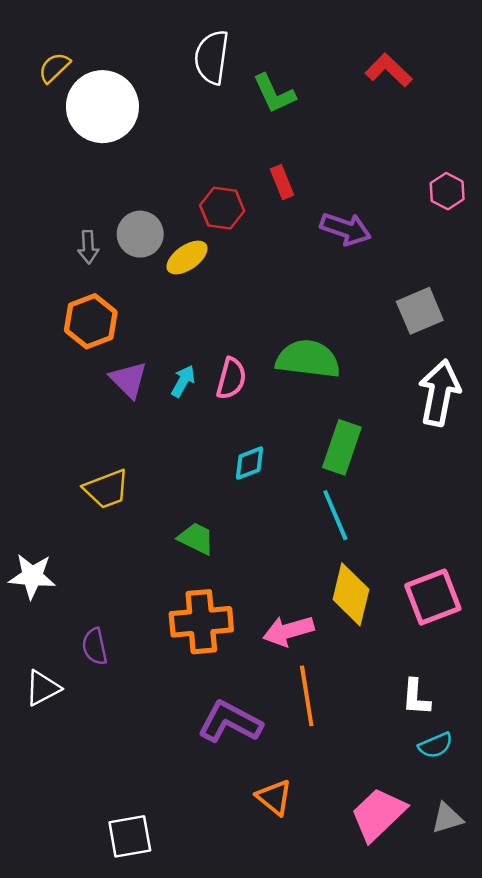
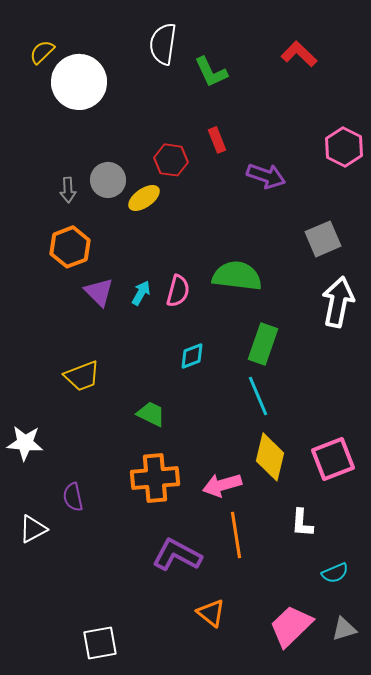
pink hexagon: (447, 191) -> (344, 147), size x1.4
white L-shape: (416, 697) -> (302, 523), moved

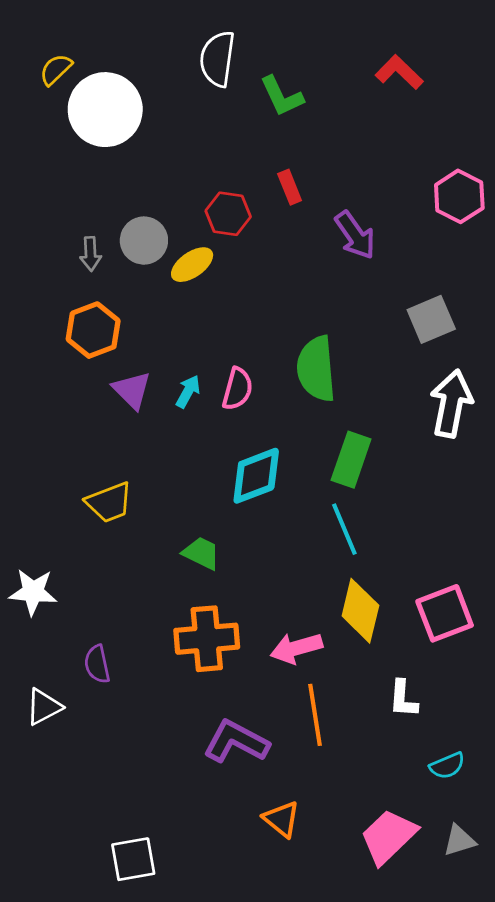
purple arrow: (266, 176) -> (355, 235), turned 36
green semicircle: (237, 276) -> (316, 369), turned -102
cyan diamond: (192, 356) -> (256, 476), size x1.6

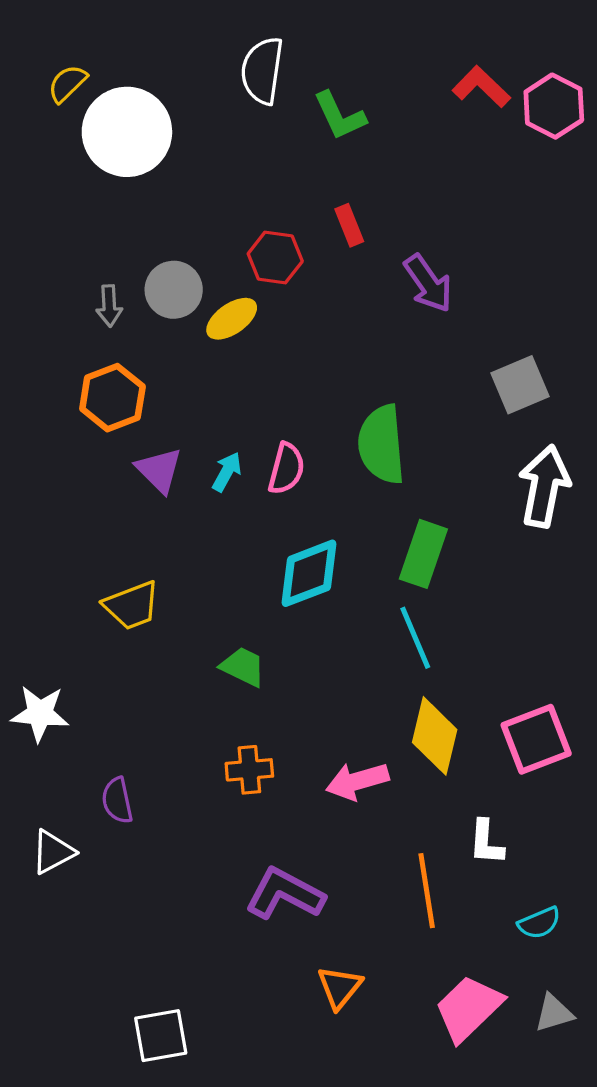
pink hexagon: (459, 196) -> (554, 106), moved
orange cross: (207, 639) -> (249, 770), size x0.6
orange line: (315, 715) -> (427, 891), moved
orange triangle: (282, 819) -> (340, 987), turned 30

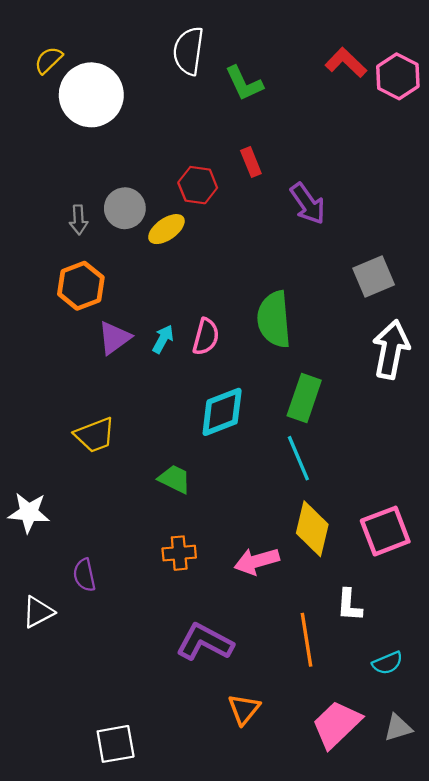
purple triangle: (159, 470) -> (114, 338), turned 39

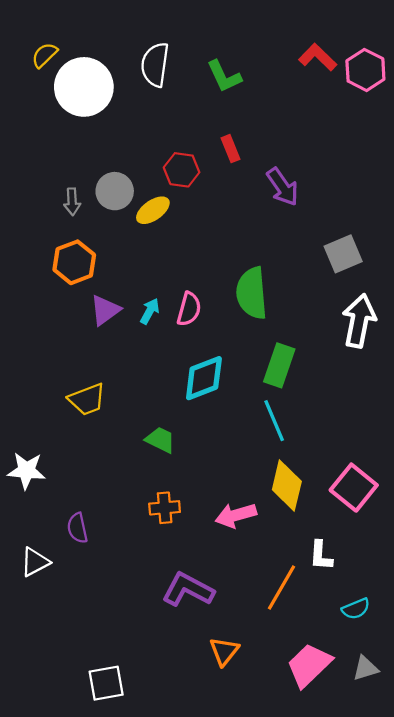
white semicircle: (188, 51) -> (155, 65), moved
pink square: (385, 531) -> (354, 488), turned -30
orange line: (306, 640) -> (281, 587), turned 39

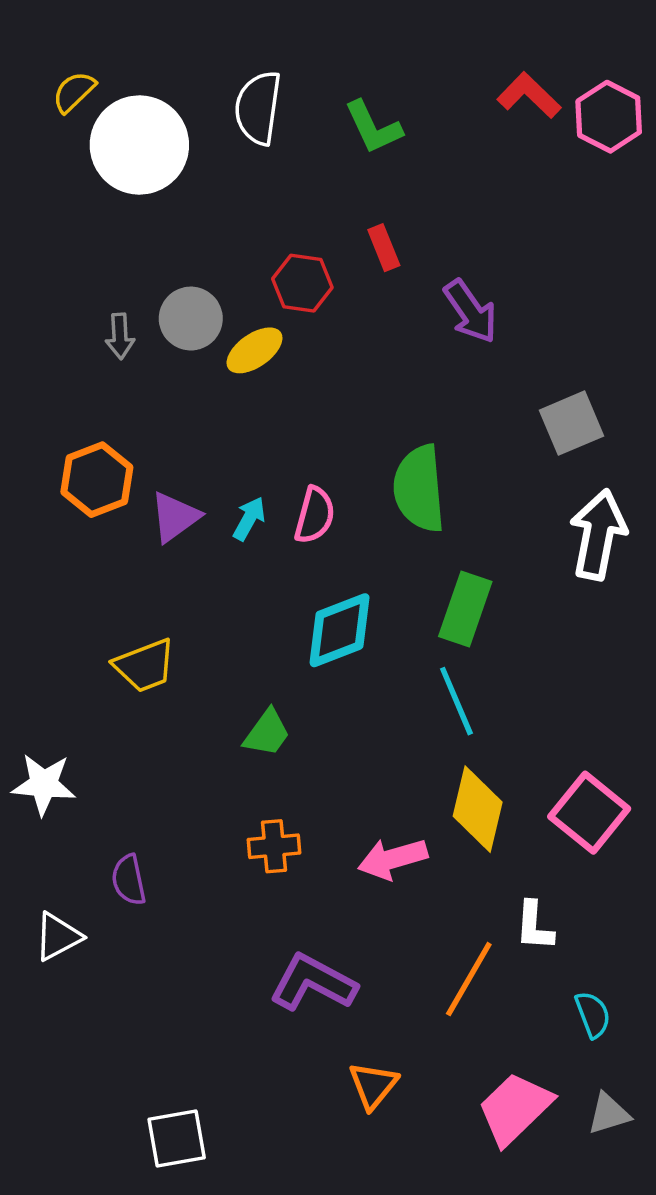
orange hexagon: (74, 262) -> (97, 480), moved
green trapezoid: (160, 440) -> (267, 733), turned 100
cyan semicircle: (356, 609) -> (593, 1015), turned -88

